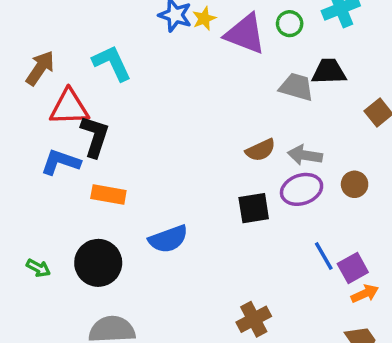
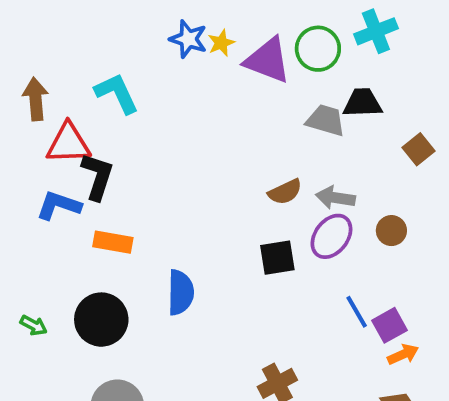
green circle: (290, 24) -> (318, 49), size x1.5
brown arrow: (40, 68) -> (35, 99), turned -39
purple ellipse: (302, 189) -> (331, 236), turned -33
blue semicircle: (168, 239) -> (181, 292), turned -69

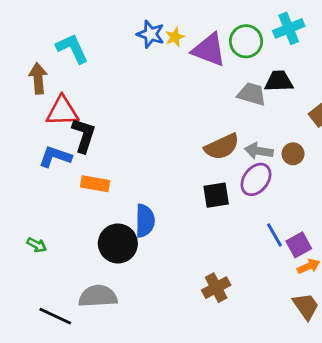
cyan L-shape: (117, 93) -> (72, 48), moved
brown semicircle: (285, 192) -> (222, 147), size x1.4
brown circle: (391, 231) -> (293, 154), moved
black circle: (101, 320) -> (118, 243), moved

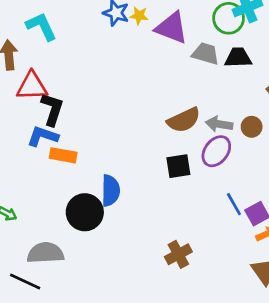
yellow star: (175, 37) -> (139, 16), turned 30
green circle: (246, 41) -> (229, 18), moved
gray trapezoid: (252, 94) -> (205, 54), moved
blue L-shape: (55, 157) -> (43, 136), moved
gray semicircle: (98, 296) -> (45, 253), moved

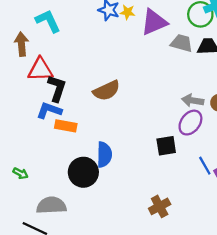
purple triangle: (172, 28) -> (154, 22), turned -44
brown semicircle: (184, 120) -> (107, 91), moved
black square: (178, 166) -> (166, 146), moved

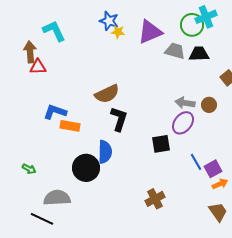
yellow star: (128, 12) -> (118, 32), moved
red triangle: (40, 70) -> (38, 67), moved, size x0.7
black L-shape: (57, 88) -> (119, 119), moved

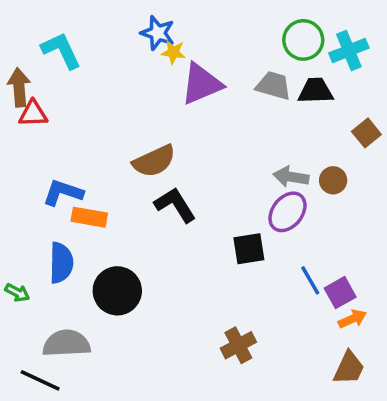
cyan cross: (206, 17) -> (349, 50), moved
purple triangle: (150, 32) -> (202, 84), moved
black L-shape: (119, 119) -> (175, 205), turned -50
blue semicircle: (105, 152) -> (61, 263), moved
brown trapezoid: (218, 212) -> (349, 368), turned 60

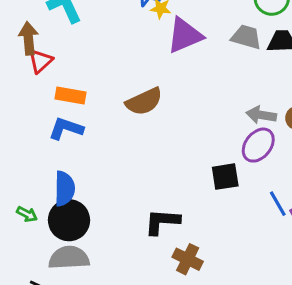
red triangle: (33, 114) -> (40, 61), turned -40
black L-shape: (175, 205) -> (162, 222), moved, turned -54
orange rectangle: (89, 217) -> (70, 96), moved
black circle: (117, 291) -> (69, 220), moved
brown cross: (238, 345) -> (188, 259), moved, turned -36

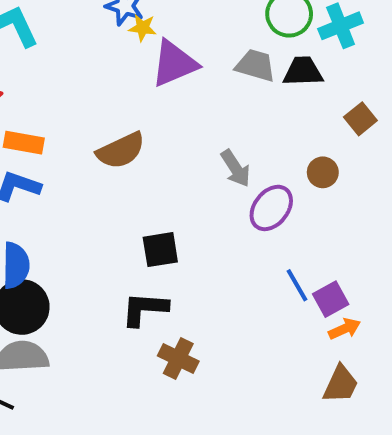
gray arrow: (261, 115) -> (236, 168), moved, turned -132
black square: (225, 177) -> (160, 250), moved

